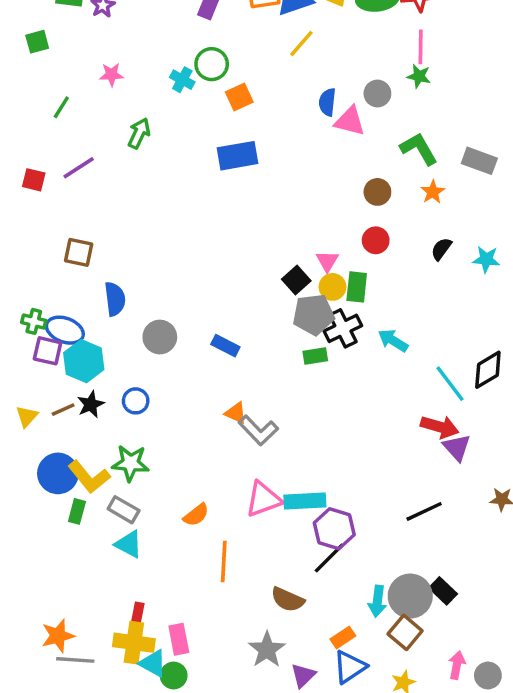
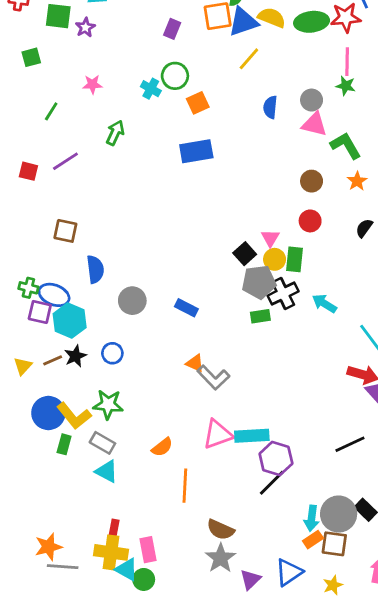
pink triangle: (350, 121) -> (314, 124), moved
brown semicircle: (288, 600) -> (220, 530), moved
brown square: (405, 632) -> (334, 544), turned -32
orange rectangle: (343, 637) -> (313, 540), moved

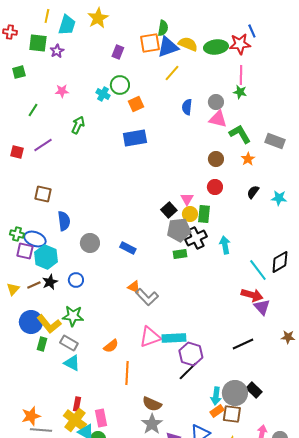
cyan arrow: (324, 303) -> (225, 245), turned 48
yellow cross: (111, 552) -> (75, 420), turned 30

